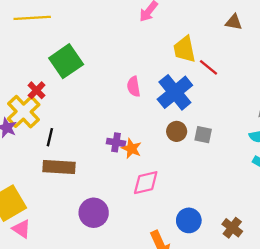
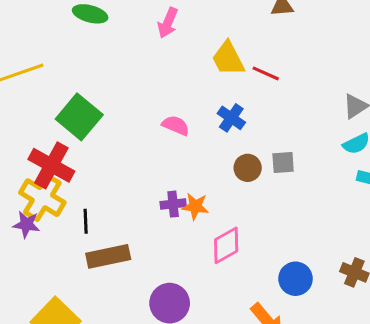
pink semicircle: (134, 87) -> (176, 125), turned 138
red cross: (37, 90) -> (51, 165), size x1.8
blue cross: (175, 92) -> (231, 118), size x0.6

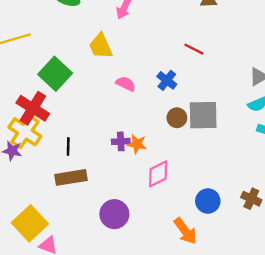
yellow trapezoid: (228, 59) -> (101, 46), moved
gray square: (283, 162) -> (203, 115), size x1.8
black line: (86, 221) -> (68, 147), moved

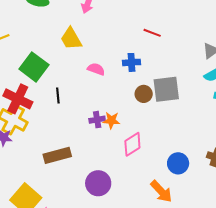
blue cross: (167, 80) -> (132, 62), turned -36
black line: (68, 147) -> (58, 96), moved

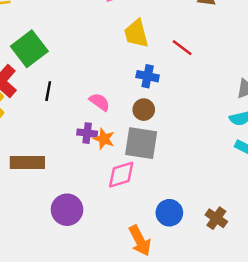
yellow trapezoid: (71, 39) -> (136, 34), moved
pink semicircle: (96, 69) -> (100, 102), moved
gray square: (166, 89) -> (141, 143), moved
brown circle: (144, 94) -> (144, 110), moved

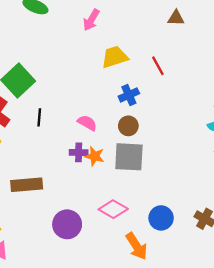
yellow trapezoid: (136, 34) -> (115, 57), turned 92
red line: (182, 48) -> (158, 66), turned 30
blue cross: (148, 76) -> (129, 95), turned -30
pink diamond: (121, 175) -> (113, 209), moved, turned 52

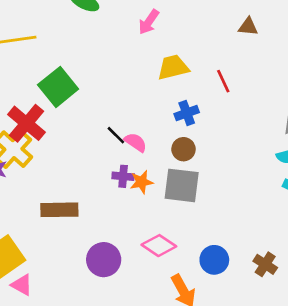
black line: (39, 117) -> (116, 135), moved, turned -54
orange star: (95, 156) -> (141, 182), turned -30

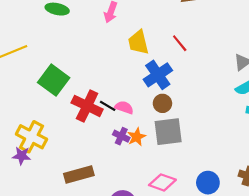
yellow trapezoid: (173, 67) -> (138, 42), turned -75
blue cross: (187, 113) -> (158, 75), size x1.5
red cross: (27, 123) -> (87, 106), moved
purple cross: (123, 176) -> (121, 136), turned 35

